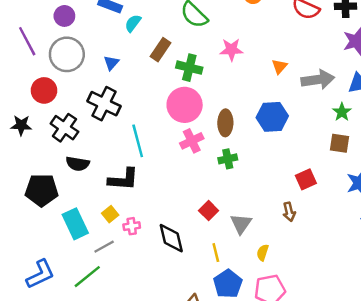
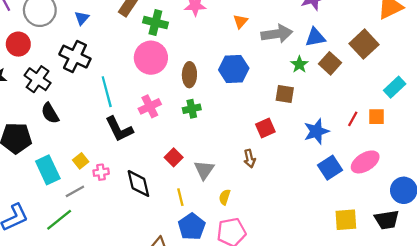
pink cross: (192, 141) -> (150, 106), moved
brown square: (339, 143) -> (285, 94), moved
black semicircle: (78, 164) -> (50, 113), turned 50
black L-shape: (123, 179) -> (119, 129), moved, turned 60

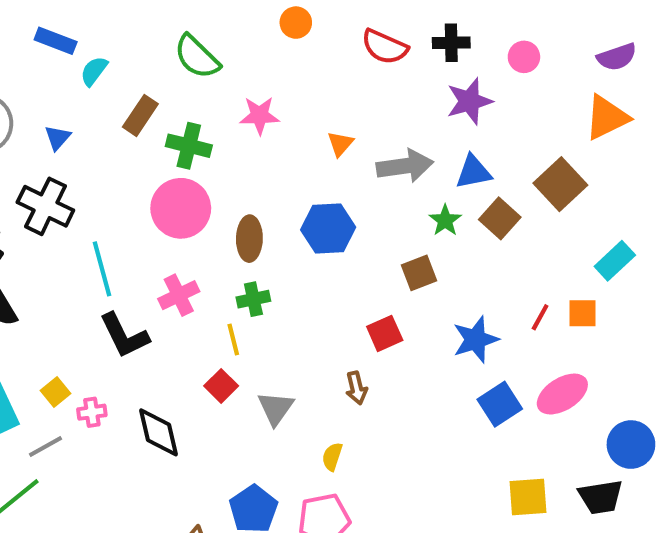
brown square: (285, 94) -> (419, 273), turned -30
yellow line: (180, 197) -> (233, 340), moved
yellow semicircle: (225, 197) -> (332, 457), moved

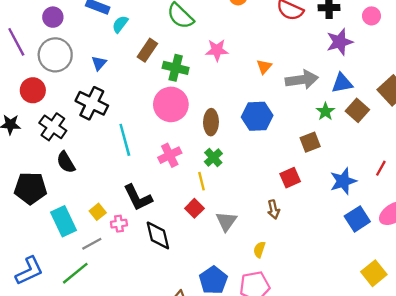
green cross: (253, 299) -> (213, 158), turned -30
black L-shape: (124, 335) -> (138, 198), moved
yellow square: (528, 497) -> (374, 273), turned -35

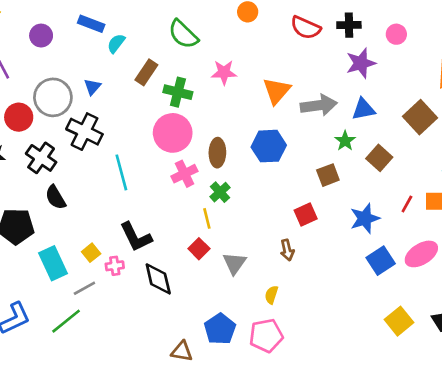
gray circle: (55, 55) -> (53, 97), moved
orange triangle: (264, 67) -> (277, 91), size x1.6
brown square: (357, 110) -> (379, 158), moved
pink cross: (170, 155) -> (184, 174), moved

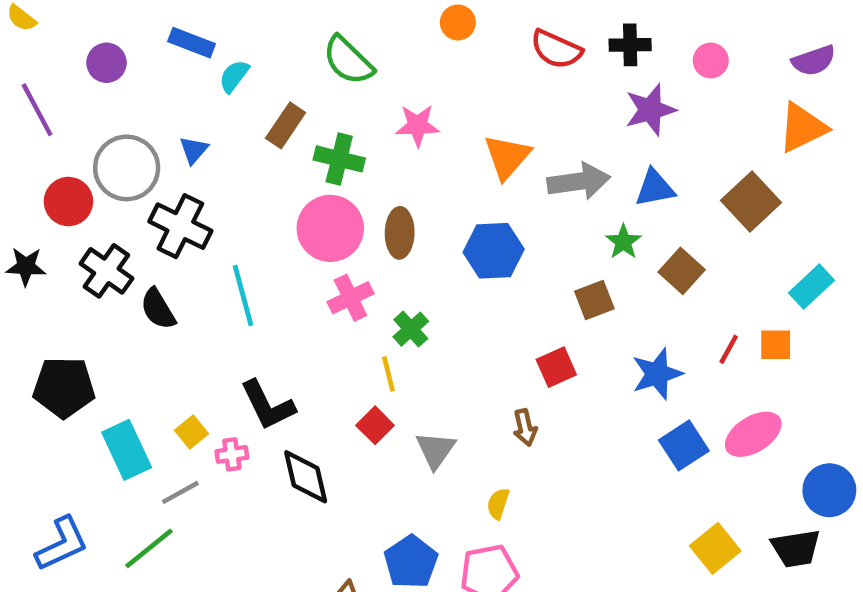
brown ellipse: (217, 153) -> (400, 233), moved
black semicircle: (56, 197) -> (158, 309), moved

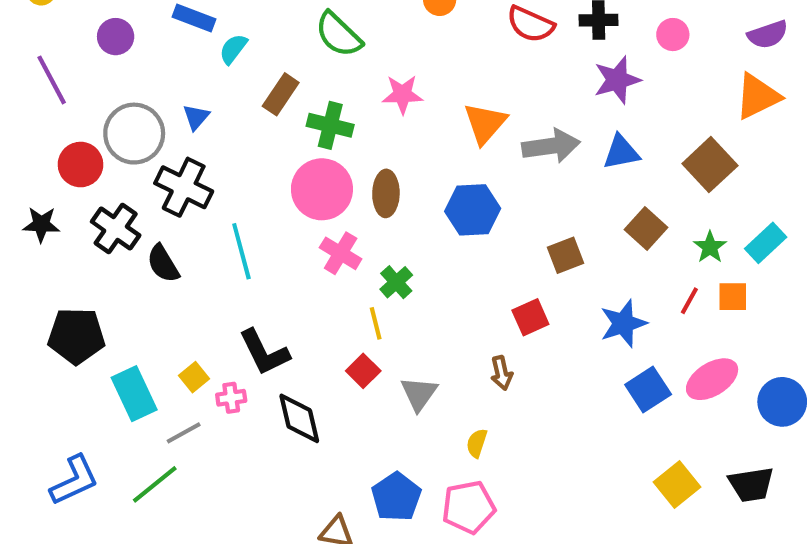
green star: (623, 242) -> (710, 247), moved
pink cross: (350, 298) -> (341, 253), turned -33
blue circle: (829, 490) -> (782, 402), moved

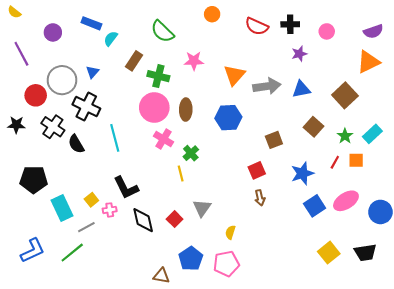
purple star: (617, 80) -> (299, 54), size x0.7
red square: (363, 371) -> (175, 219), moved
brown arrow: (502, 373) -> (260, 198), moved

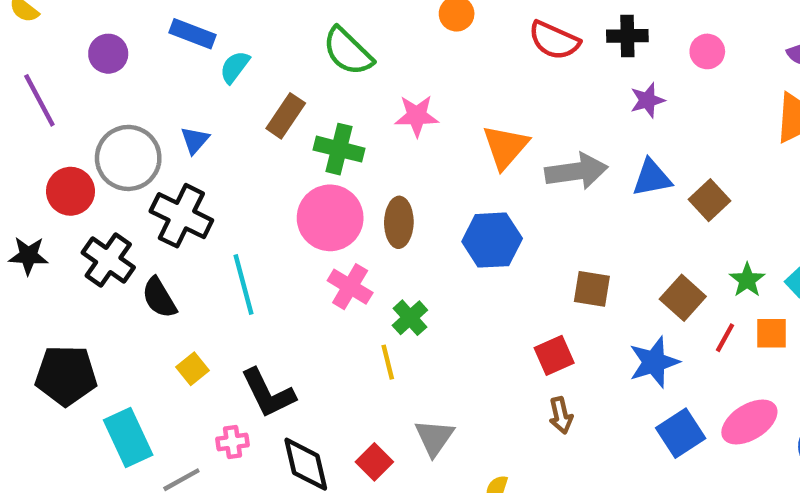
brown square: (345, 95) -> (709, 200), moved, size x0.7
brown square: (314, 127) -> (683, 298), moved
brown square: (274, 140) -> (592, 289), turned 30
yellow square: (91, 200) -> (193, 369), moved

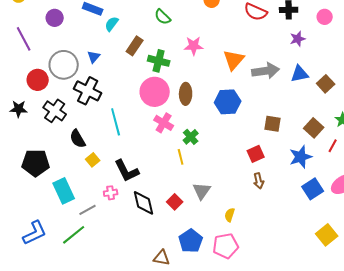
green semicircle: (348, 51) -> (163, 17), size x0.7
black semicircle: (159, 298) -> (78, 139), moved

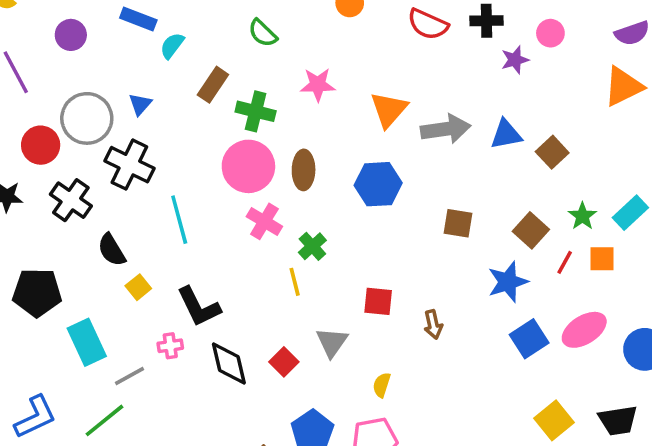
purple star: (298, 39) -> (515, 60), moved
red square: (256, 154) -> (378, 301), moved, turned 30

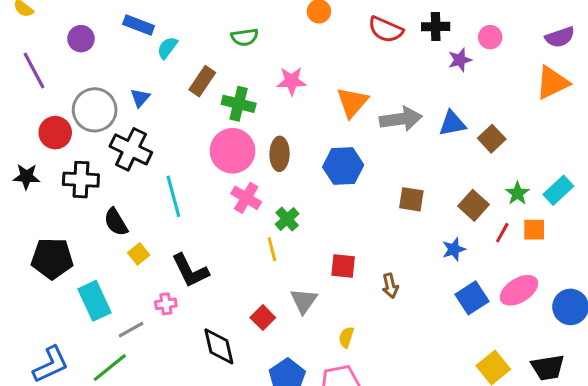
green semicircle: (263, 33) -> (245, 37), turned -52
black cross: (71, 200) -> (81, 180), turned -32
blue star: (508, 282) -> (454, 249), size x0.7
black diamond: (229, 364) -> (219, 346), moved

